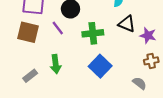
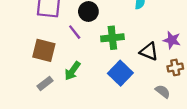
black triangle: (127, 24) -> (149, 51), moved
brown square: (28, 32) -> (44, 50), moved
green arrow: (56, 64) -> (72, 71), turned 42

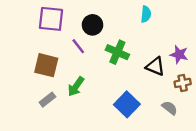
green cross: (112, 38) -> (117, 52), turned 30
blue square: (120, 73) -> (127, 104), moved

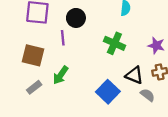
purple line: (78, 46) -> (63, 38), turned 32
green cross: (117, 52) -> (114, 43), moved
black triangle: (155, 66) -> (134, 75), moved

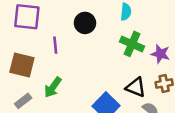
black circle: (76, 18) -> (85, 23), moved
green cross: (114, 43) -> (132, 44), moved

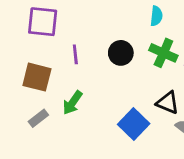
black circle: (85, 23) -> (121, 53), moved

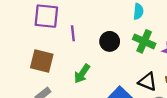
purple line: (75, 54) -> (73, 33), moved
green arrow: (72, 103) -> (82, 74), moved

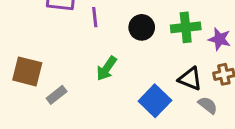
green cross: (144, 41) -> (186, 27), turned -30
brown square: (42, 61) -> (27, 71), moved

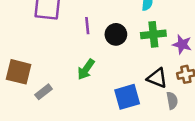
purple line: (95, 17) -> (87, 26), moved
blue square: (155, 101) -> (127, 97), turned 30
gray semicircle: (208, 105) -> (172, 101), turned 42

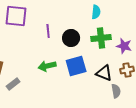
green arrow: (86, 69) -> (47, 66), turned 42
blue square: (127, 97) -> (76, 66), moved

